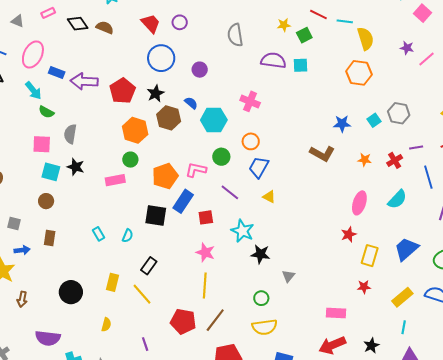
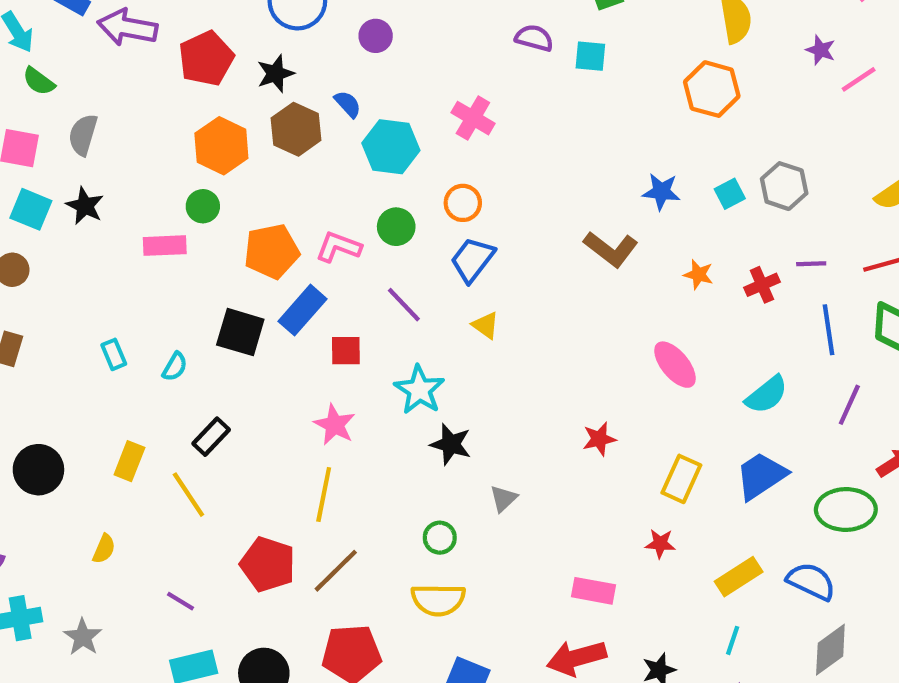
purple semicircle: (273, 60) -> (534, 38), size x0.7
cyan semicircle: (397, 199) -> (767, 395), moved
pink ellipse: (359, 203) -> (675, 365), turned -65
red star: (349, 234) -> (599, 439), moved
purple line: (145, 344) -> (181, 601), turned -48

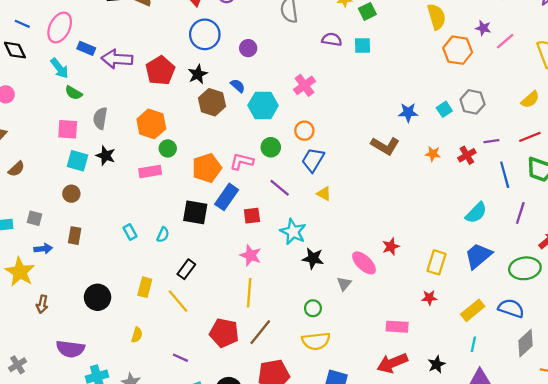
orange hexagon: (712, 89) -> (458, 50), moved
pink cross: (473, 118) -> (304, 85), turned 30
orange hexagon: (221, 146) -> (151, 124), moved
pink ellipse: (675, 365) -> (364, 263), moved

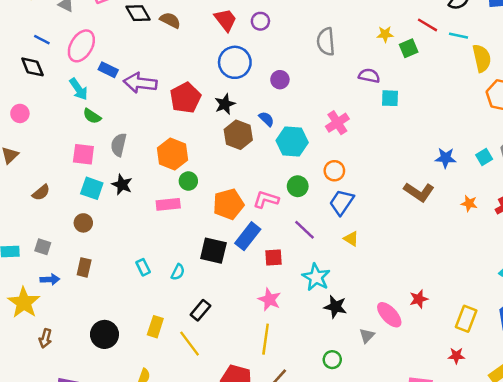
cyan square: (362, 46) -> (390, 98), moved
brown semicircle: (16, 169) -> (41, 192), moved

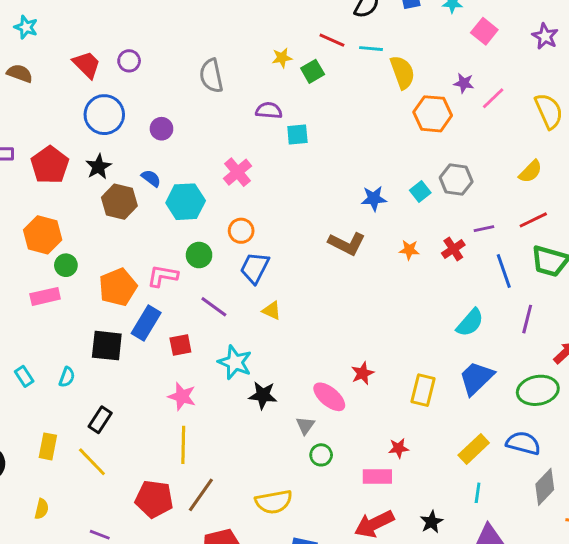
red star: (456, 356) -> (399, 448), moved
green circle: (332, 360) -> (321, 455), moved

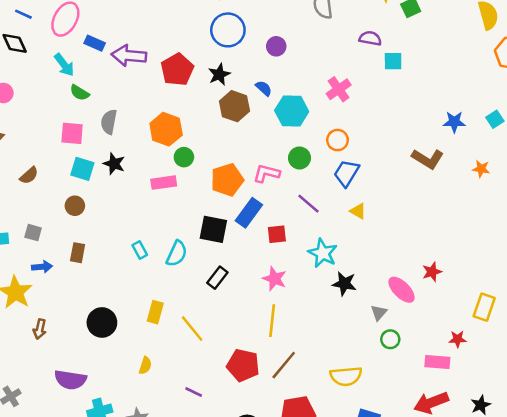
cyan semicircle: (67, 377) -> (177, 254), size x1.5
yellow rectangle: (423, 390) -> (484, 307), moved
black rectangle: (100, 420) -> (217, 278), moved

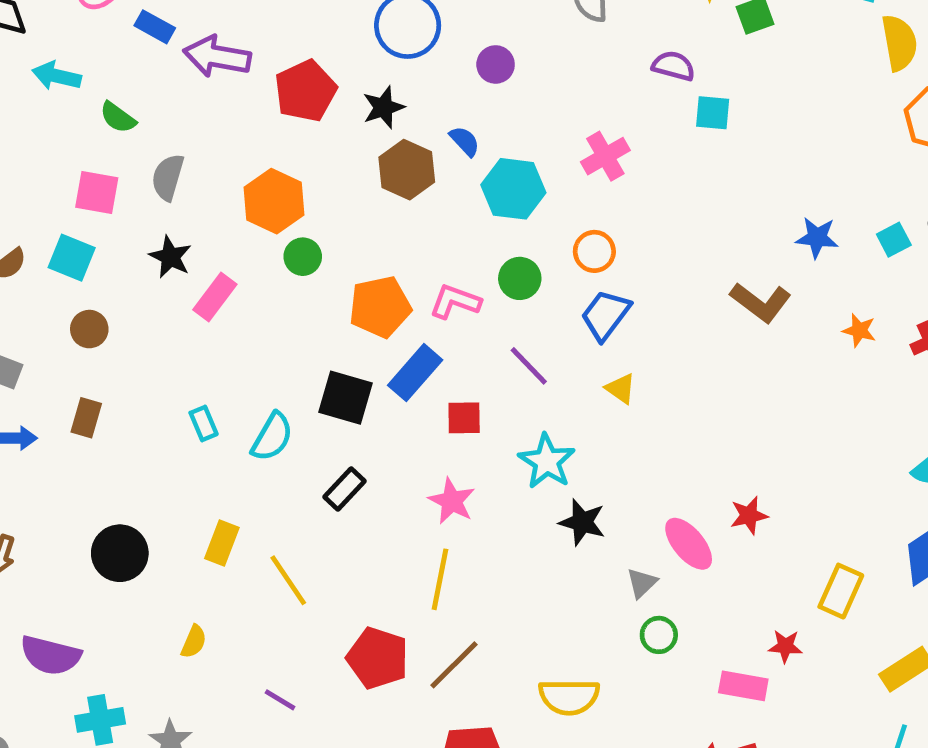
cyan arrow: (64, 65) -> (57, 76), moved, turned 135
cyan square: (82, 169) -> (72, 258), moved
pink rectangle: (164, 183) -> (215, 297), moved, turned -50

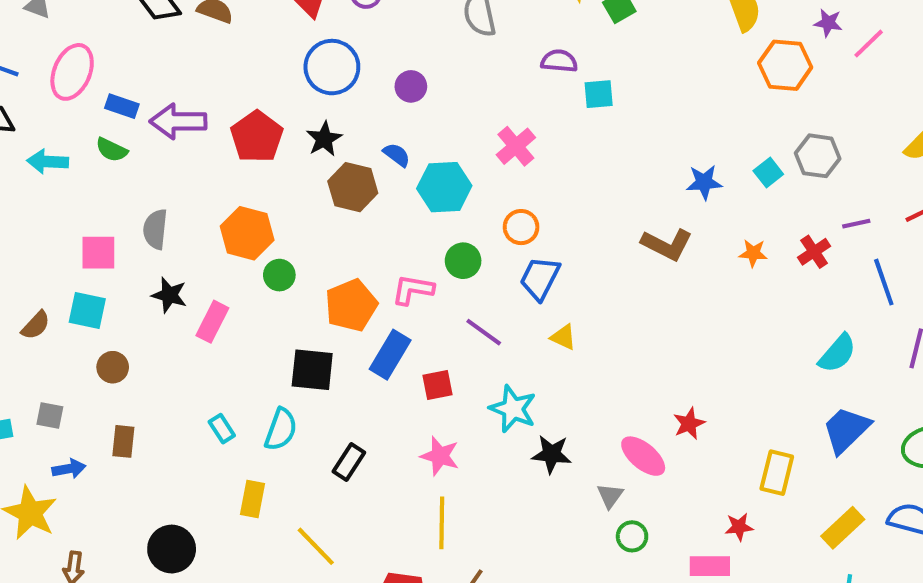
green semicircle: (118, 117) -> (112, 150), moved
black square: (345, 398) -> (312, 370), moved
yellow rectangle: (222, 543) -> (253, 499), moved

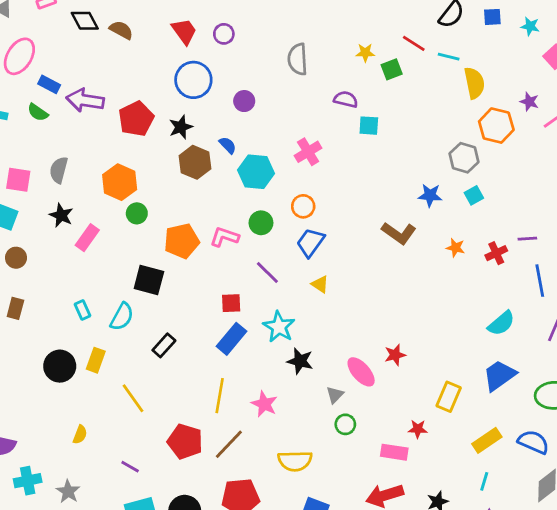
gray hexagon: (818, 156) -> (464, 158), moved
blue rectangle: (390, 355) -> (232, 339), moved
pink star: (440, 456) -> (264, 404), moved
black circle: (172, 549) -> (60, 366), moved

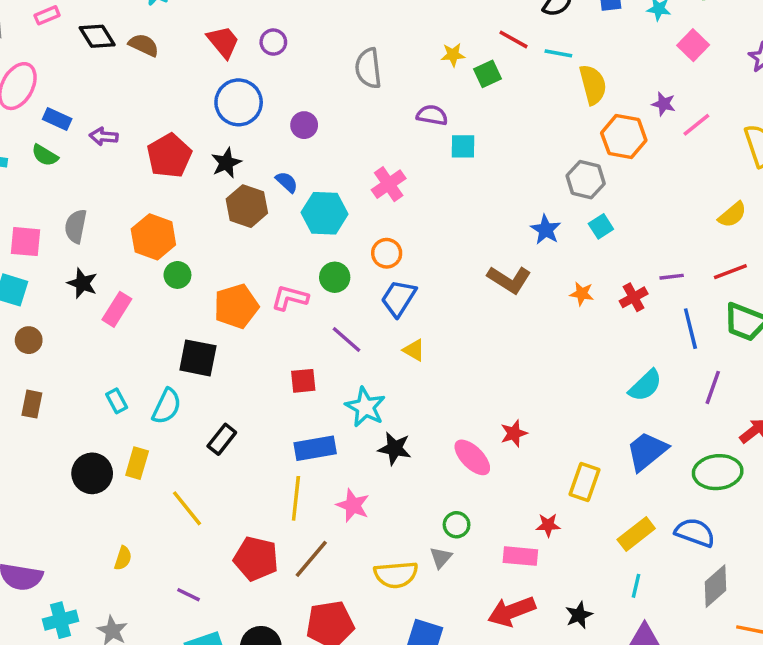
purple arrow: (85, 100) -> (104, 136), size x0.6
blue star: (430, 195) -> (546, 230), turned 30
blue rectangle: (232, 339) -> (315, 448), moved, turned 44
gray triangle: (335, 395) -> (441, 558), moved

